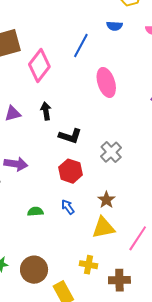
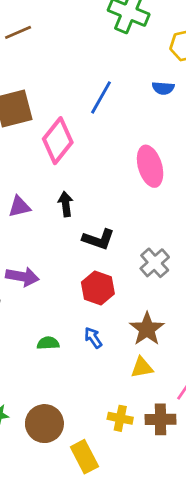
blue line: (81, 45) -> (101, 97), moved
brown star: (106, 200) -> (147, 329), size x1.4
yellow triangle: (103, 228) -> (142, 367), size x0.7
brown cross: (119, 280) -> (160, 419), moved

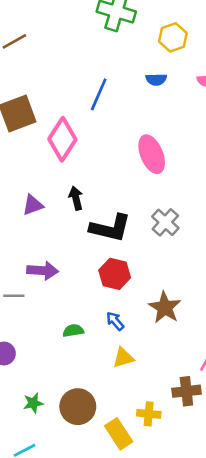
black L-shape: (98, 239) -> (110, 228), size x1.4
gray cross: (155, 263) -> (165, 222), moved
yellow triangle: (142, 367) -> (123, 358), moved
yellow cross: (120, 418) -> (149, 414), moved

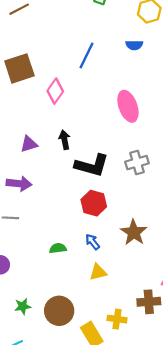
pink diamond: (62, 139) -> (55, 91), size x0.7
gray cross: (165, 222) -> (137, 163), turned 30
purple arrow: (43, 271) -> (19, 184), moved

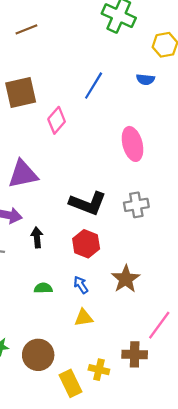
black arrow: (65, 140) -> (37, 237), moved
purple triangle: (29, 144) -> (23, 174), size x1.6

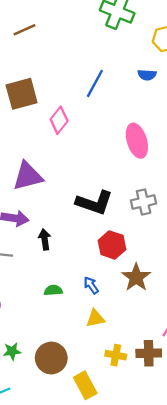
red hexagon: (86, 244) -> (112, 245), moved
yellow cross: (99, 370) -> (116, 355), moved

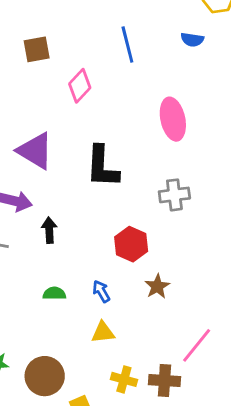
blue line: (95, 83) -> (127, 45), turned -48
brown square: (22, 94) -> (37, 49), size x0.7
purple triangle: (28, 176) -> (35, 151), turned 40
black L-shape: (94, 203) -> (102, 167), moved, turned 69
brown star: (136, 277) -> (157, 286), size x0.7

